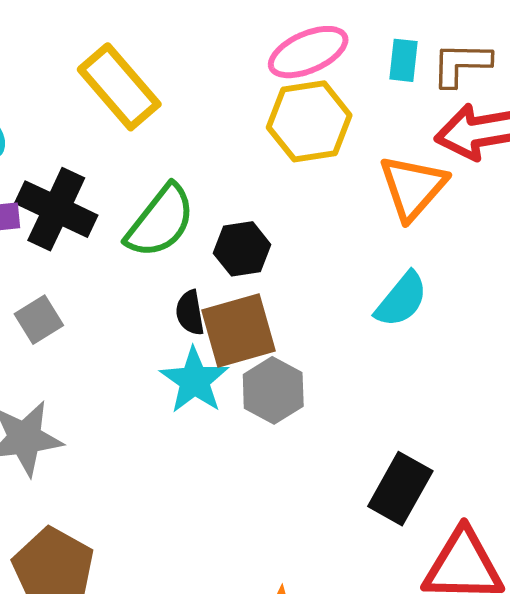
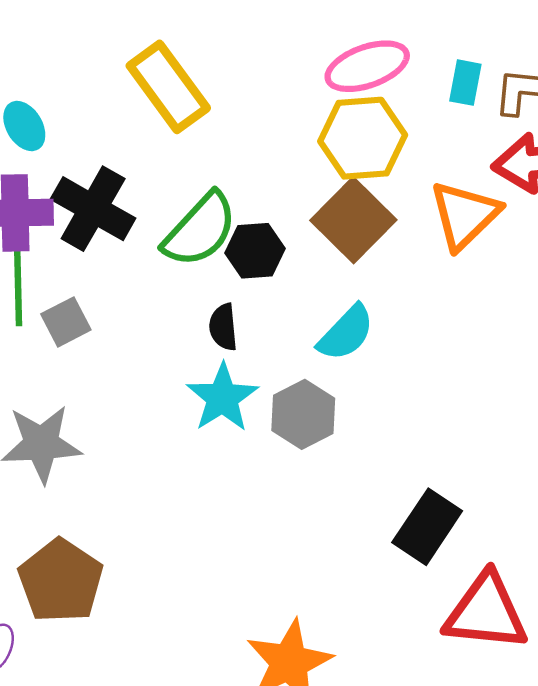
black hexagon: (242, 249) -> (255, 251), moved
cyan semicircle: (401, 300) -> (346, 333), moved
brown square: (238, 331) -> (353, 220), moved, turned -34

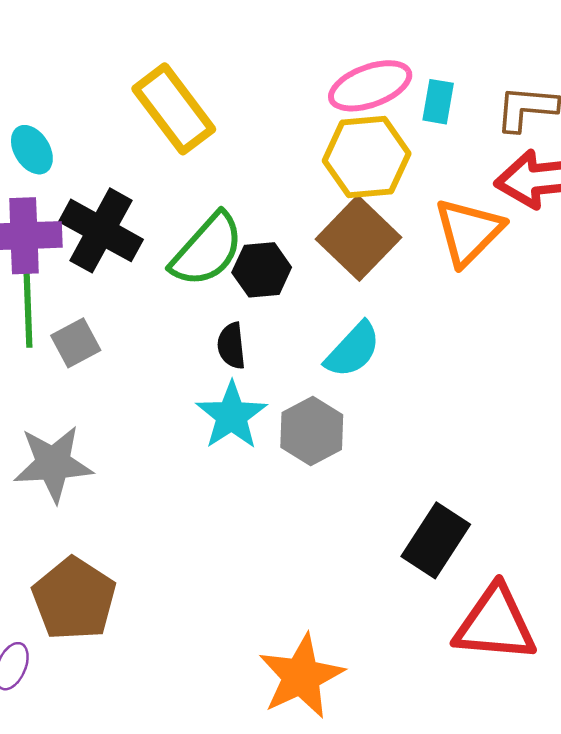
cyan rectangle: (465, 83) -> (438, 102), moved

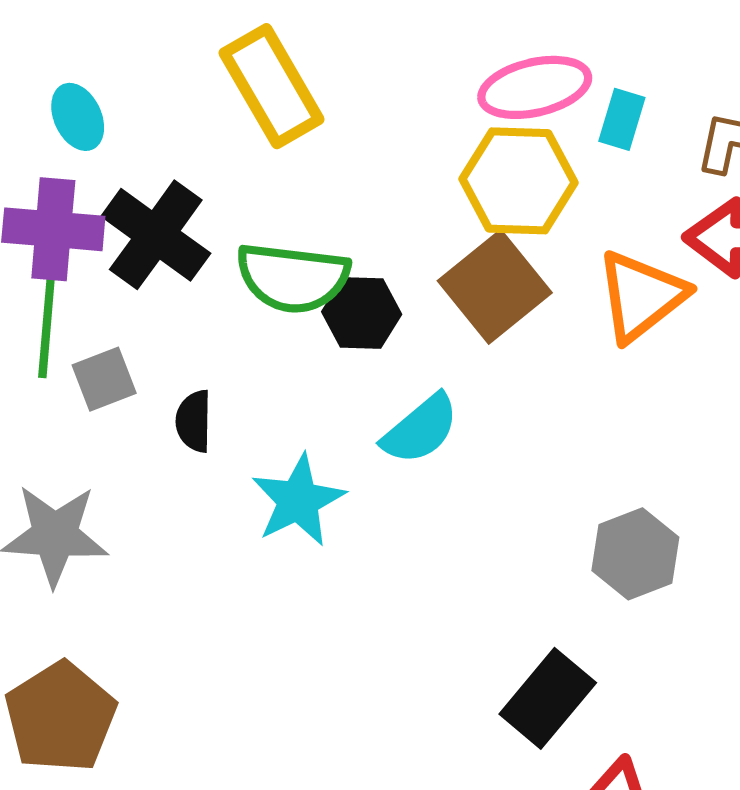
green semicircle: (207, 250) -> (293, 278), turned 48
black semicircle: (231, 346) -> (194, 421), moved
cyan semicircle: (353, 350) -> (420, 429), moved
gray hexagon: (312, 431) -> (635, 554), moved

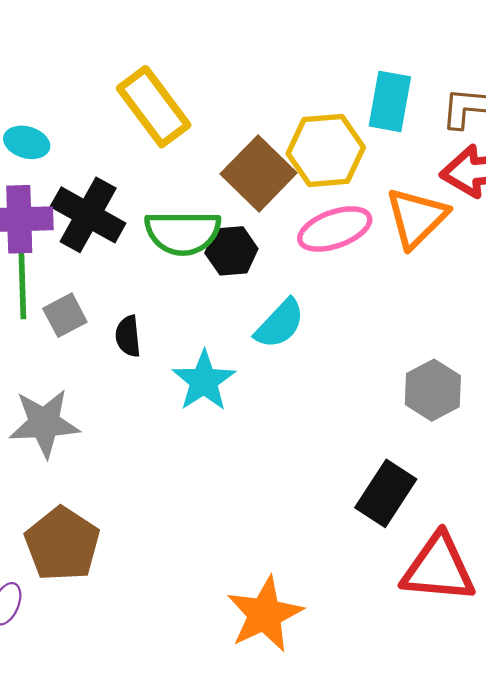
pink ellipse: (535, 87) -> (335, 229), moved
cyan ellipse: (78, 117) -> (27, 142), turned -42
cyan rectangle: (622, 119) -> (390, 101), size x1.5
brown square: (495, 287) -> (259, 173), moved

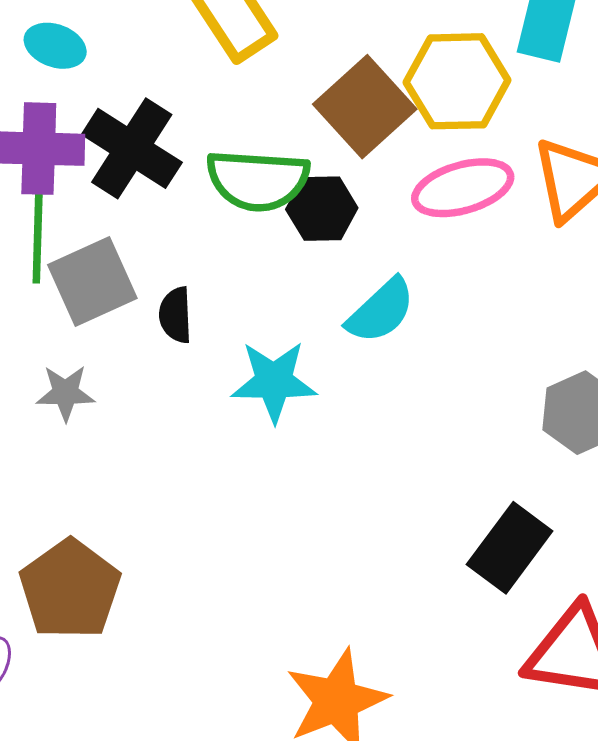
gray square: (65, 315) -> (92, 282), size x1.5
cyan star: (204, 381) -> (274, 381), turned 30
gray star: (44, 423) -> (65, 393), moved, size x0.6

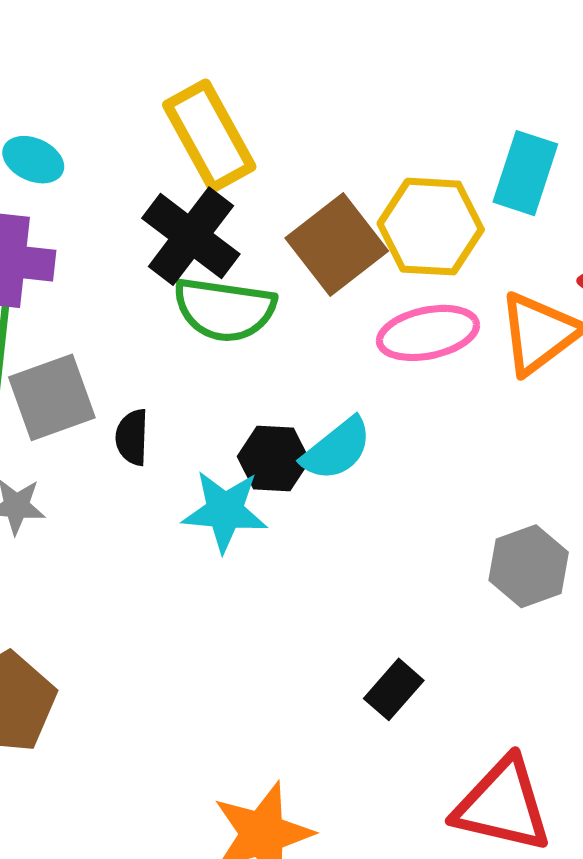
black cross: (132, 148) -> (191, 236), moved
black hexagon: (322, 209) -> (274, 458), moved
black rectangle: (510, 548) -> (394, 689), moved, size x0.7

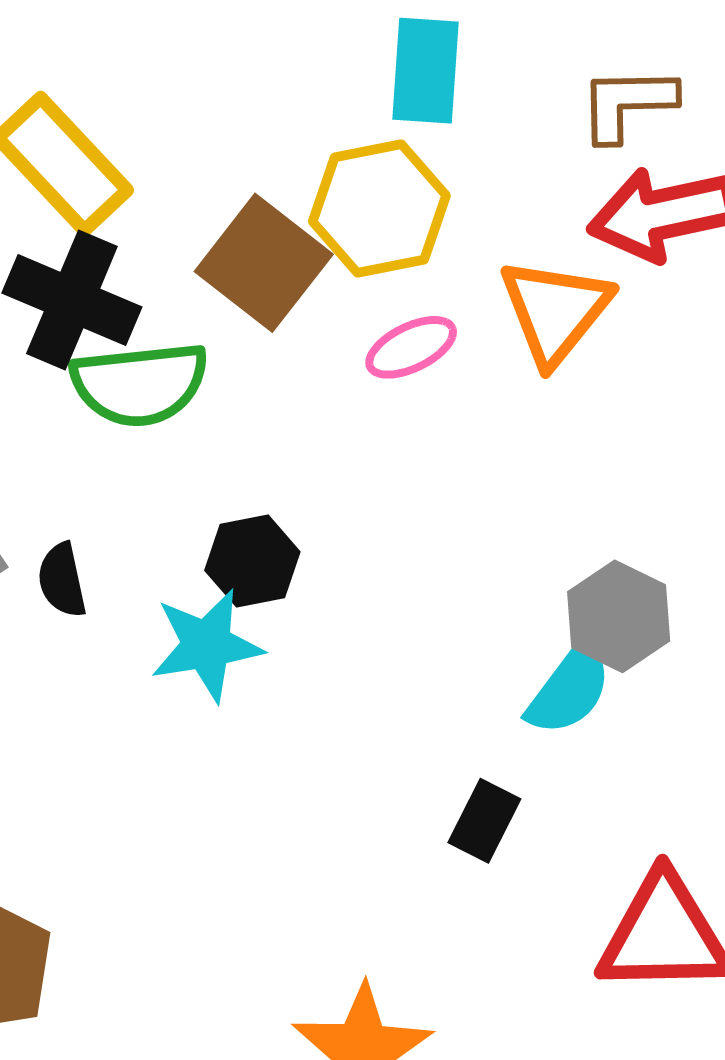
cyan rectangle: (525, 173) -> (425, 71), moved
pink ellipse: (428, 333) -> (411, 347), size x0.7
cyan semicircle: (337, 449) -> (569, 689), moved

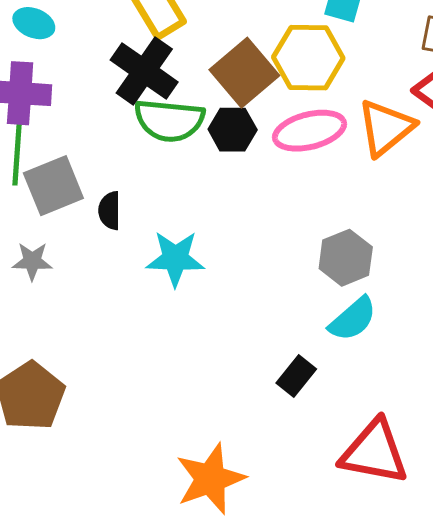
pink ellipse: (411, 347) -> (310, 131), size x1.5
black hexagon: (252, 561) -> (233, 130), moved
gray hexagon: (619, 616) -> (346, 258), moved

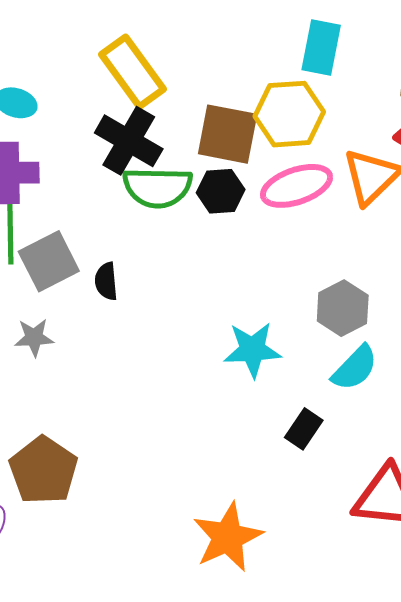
brown square: (244, 73) -> (228, 134), turned -34
cyan star: (175, 259) -> (252, 350), moved

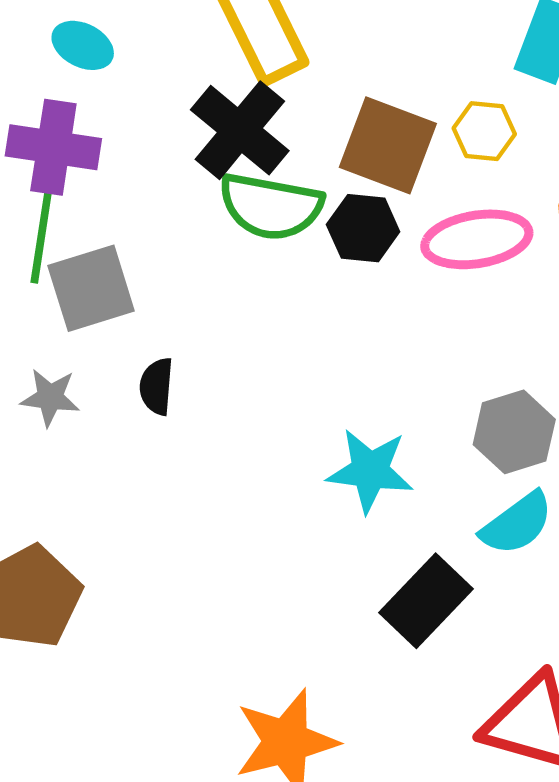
yellow hexagon: (289, 114) -> (484, 131), size x0.6
black semicircle: (106, 281) -> (157, 386), moved
black rectangle: (304, 429) -> (426, 601), size x1.5

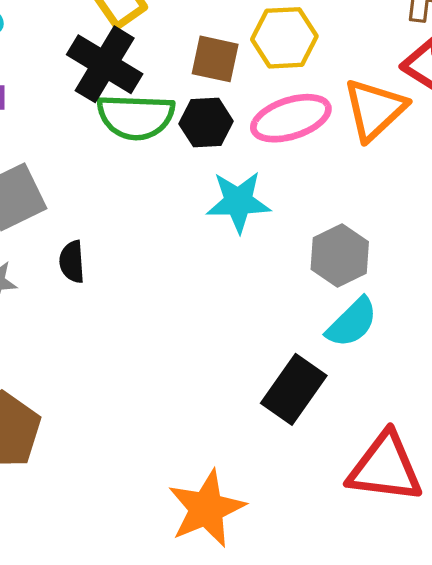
yellow hexagon: (484, 131) -> (284, 38), size x1.4
brown square: (388, 145) -> (215, 59), size x0.7
cyan star: (370, 471) -> (238, 202), moved

